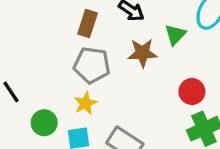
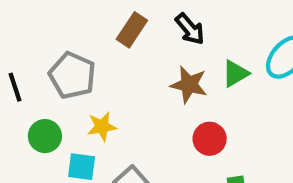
gray pentagon: (92, 65) -> (72, 75), moved
red circle: (192, 92) -> (210, 139), moved

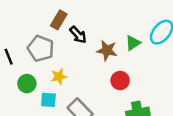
black arrow: (190, 29) -> (78, 35), moved
brown rectangle: (132, 30) -> (59, 20), moved

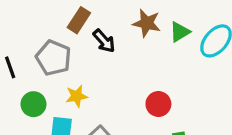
green triangle: (133, 43) -> (180, 32), moved
brown star: (107, 50) -> (147, 23), moved

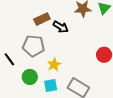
brown rectangle: (79, 20) -> (42, 19), turned 49

